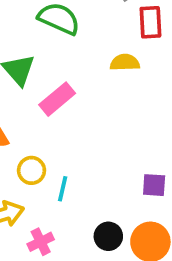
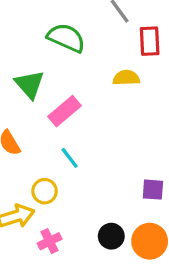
yellow circle: (32, 170) -> (45, 191), moved
cyan line: (63, 189) -> (70, 158), moved, turned -50

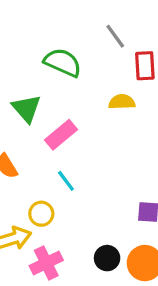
pink cross: (50, 241) -> (46, 263), size x1.4

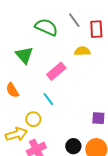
gray line: (115, 36) -> (74, 20), moved
pink rectangle: (61, 135) -> (56, 71), moved

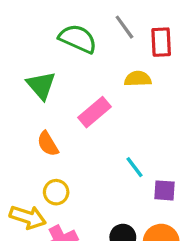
orange semicircle: (12, 90) -> (48, 144), moved
cyan line: (48, 99) -> (134, 167), moved
yellow arrow: (16, 134) -> (28, 217), turned 35

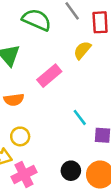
yellow semicircle: (138, 79) -> (82, 50), turned -48
orange semicircle: (48, 144) -> (14, 100), turned -66

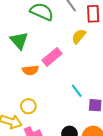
orange semicircle: (14, 100) -> (30, 70), moved

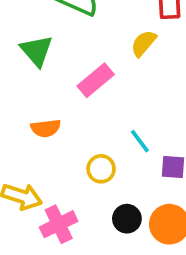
orange semicircle: (30, 70) -> (46, 128), moved
yellow circle: (28, 106) -> (101, 169), moved

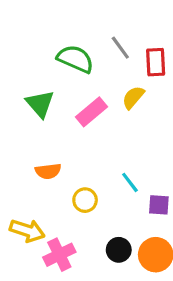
pink rectangle: (96, 80) -> (91, 112), moved
yellow circle: (101, 169) -> (85, 200), moved

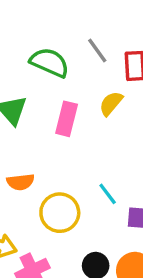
pink rectangle: (91, 112) -> (67, 119), turned -36
yellow circle: (85, 200) -> (60, 213), size x1.5

